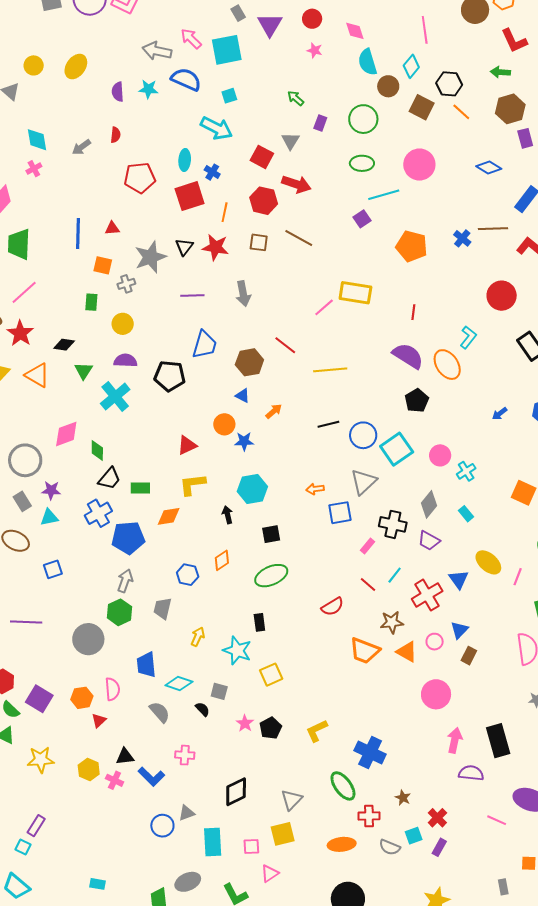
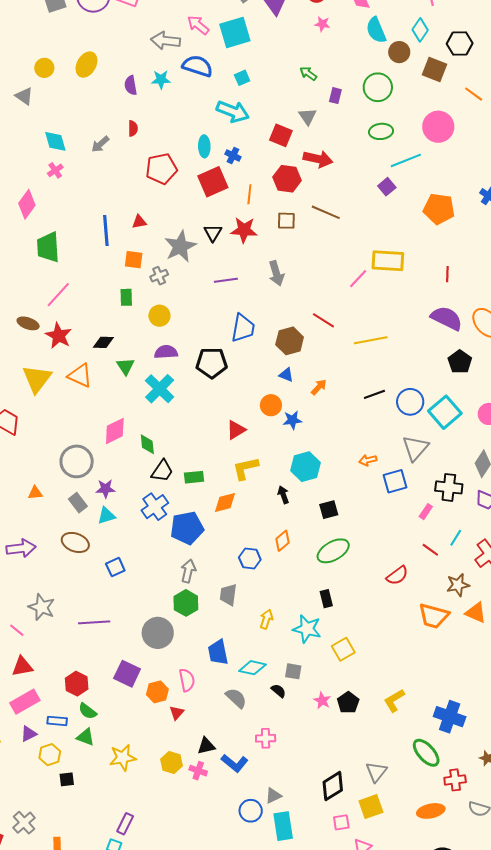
orange line: (461, 112) -> (474, 94), moved
purple square: (39, 699) -> (127, 674), moved
black diamond: (236, 792) -> (333, 786), moved
cyan rectangle: (213, 842) -> (283, 826), moved

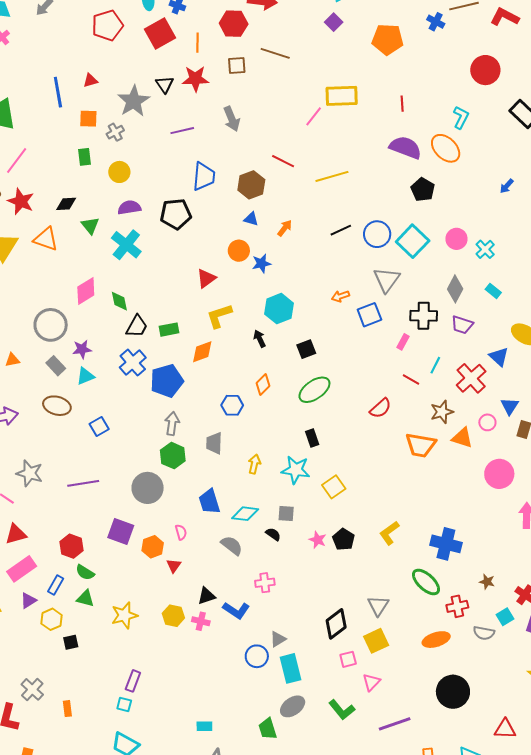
pink semicircle: (187, 680) -> (181, 532), size x0.7
blue rectangle: (57, 721) -> (56, 585), turned -60

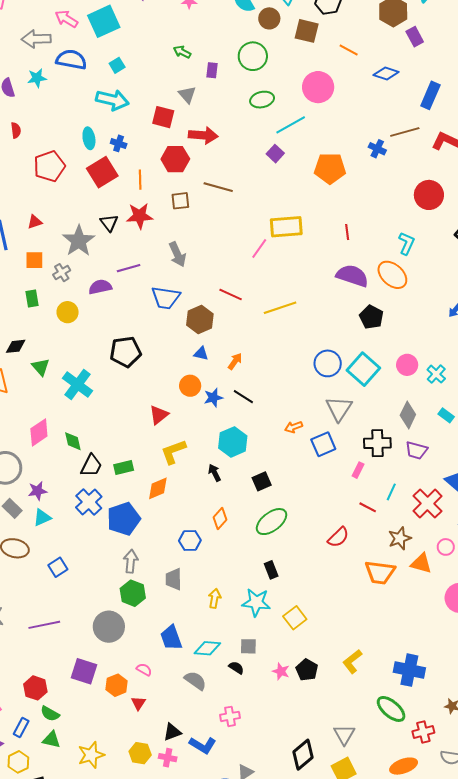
blue trapezoid: (204, 176) -> (166, 298), moved, turned 96
purple semicircle: (129, 207) -> (100, 287), moved
black line: (341, 230) -> (243, 397), moved, turned 60
pink semicircle: (181, 532) -> (144, 669), turned -42

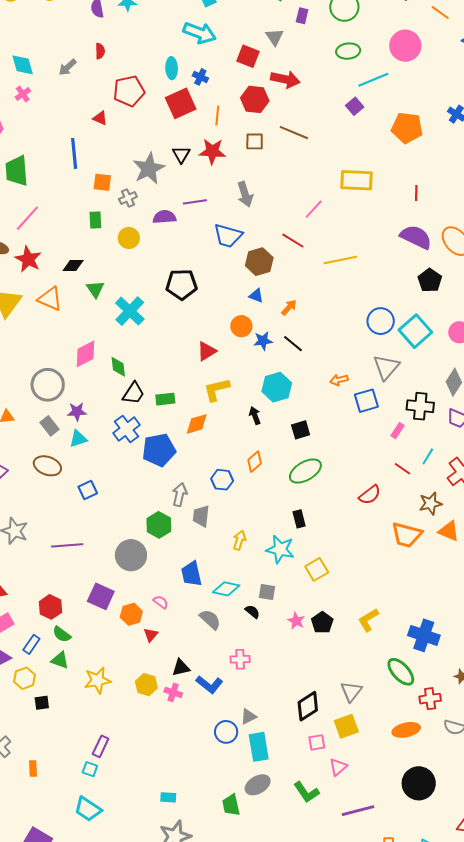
red triangle: (35, 222) -> (100, 118), moved, turned 35
pink line: (259, 248) -> (314, 209), moved
gray arrow: (131, 561) -> (180, 495), moved

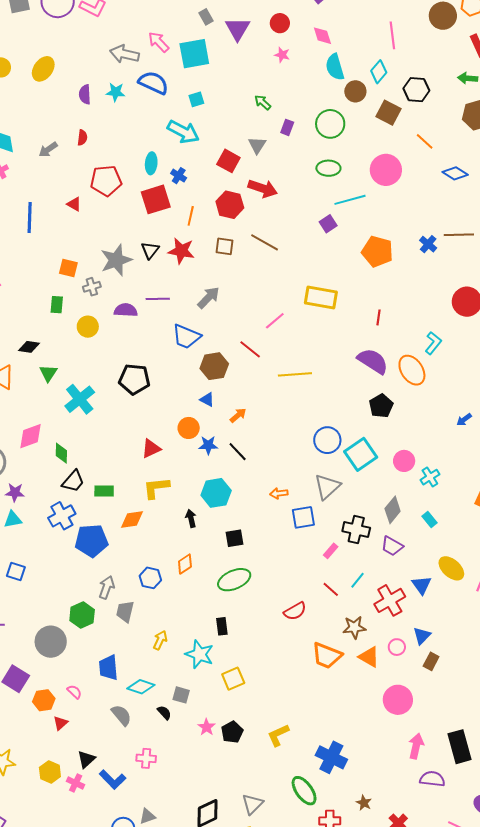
blue line: (74, 153) -> (30, 218), moved
gray arrow: (245, 194) -> (209, 298), turned -125
blue square: (88, 490) -> (16, 572), turned 36
black triangle: (181, 668) -> (86, 759), turned -36

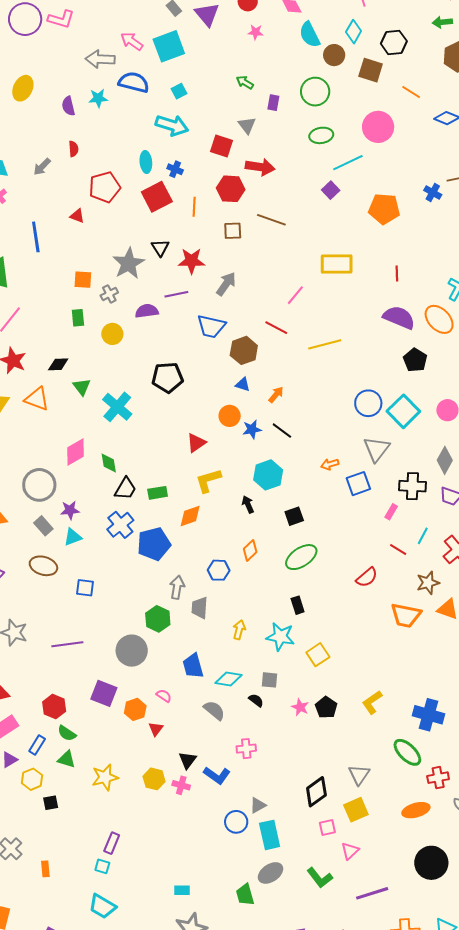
red star: (181, 251) -> (191, 261), moved

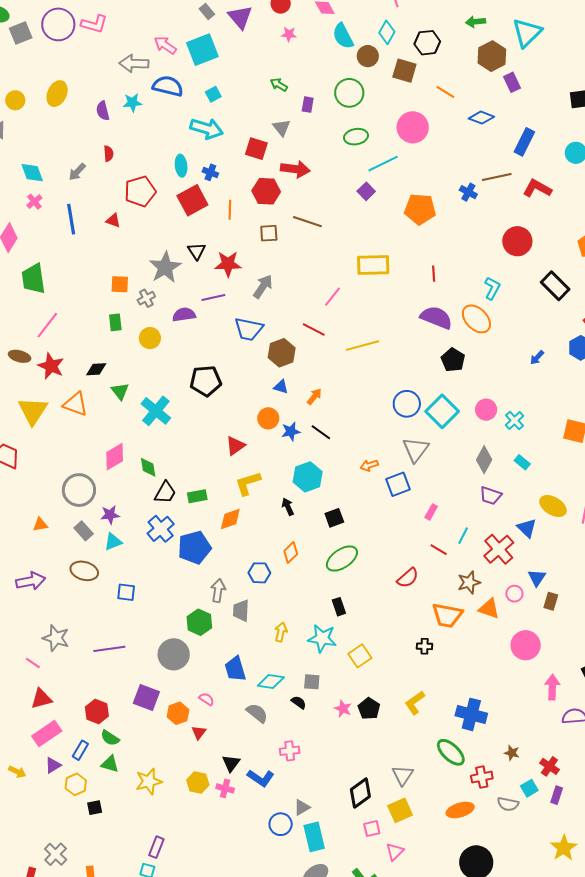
blue line: (36, 237) -> (71, 219), moved
black cross: (412, 486) -> (425, 646), moved, size x0.6

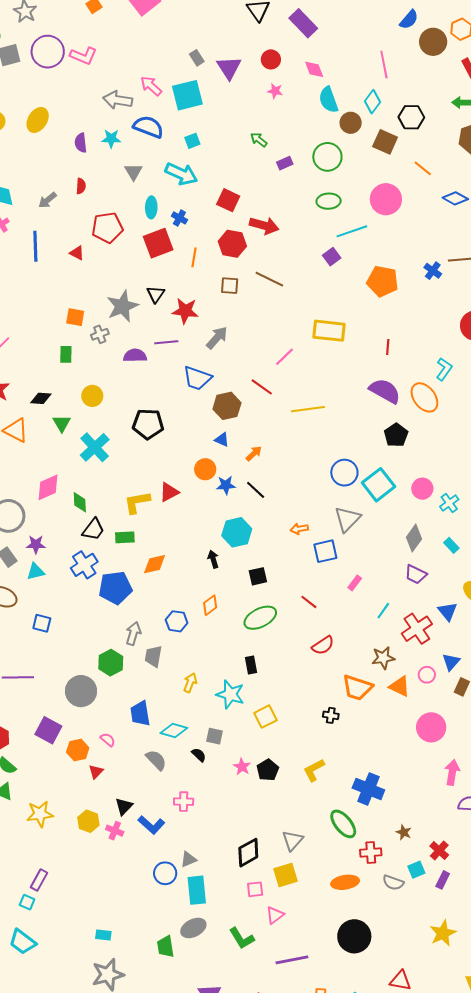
purple rectangle: (308, 105) -> (285, 163), turned 49
gray triangle: (282, 128) -> (133, 172), moved
yellow circle: (150, 338) -> (92, 396), moved
yellow L-shape: (248, 483) -> (137, 502), moved
red line: (439, 550) -> (309, 602), moved

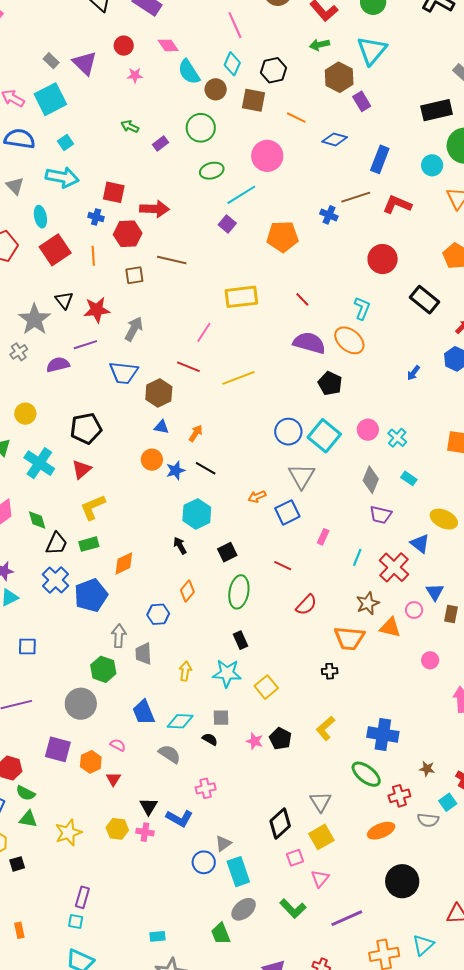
blue cross: (179, 218) -> (96, 217), moved
red line: (388, 347) -> (302, 299), turned -35
red triangle: (169, 492) -> (82, 469), moved
green ellipse: (260, 618) -> (239, 592), turned -40
pink circle: (431, 727) -> (430, 660), size x0.6

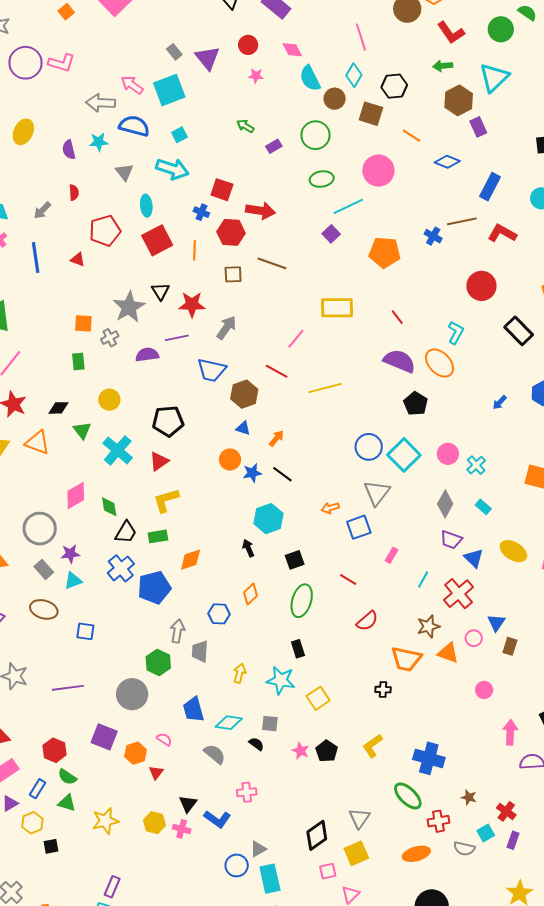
blue triangle: (420, 544) -> (474, 558), moved

